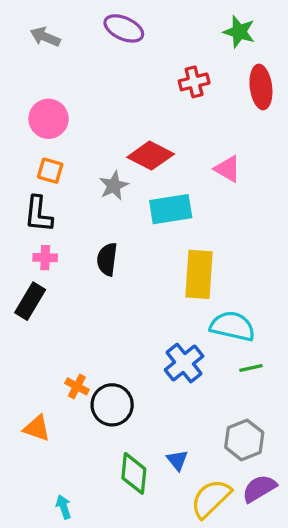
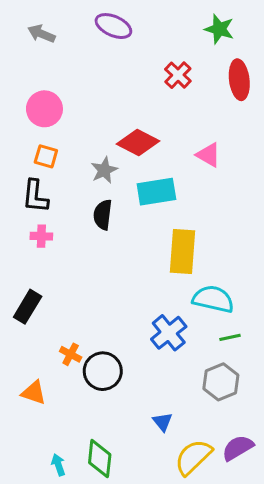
red cross: (194, 82) -> (178, 75), turned -32
black semicircle: (107, 259) -> (103, 215), moved
black rectangle: (30, 301) -> (28, 307), moved
gray hexagon: (244, 440) -> (221, 382), moved
green diamond: (134, 473) -> (100, 459), moved

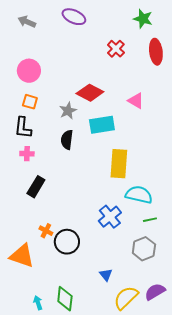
black rectangle: (28, 307) -> (36, 187), moved
orange triangle: (34, 393) -> (22, 256), size x1.5

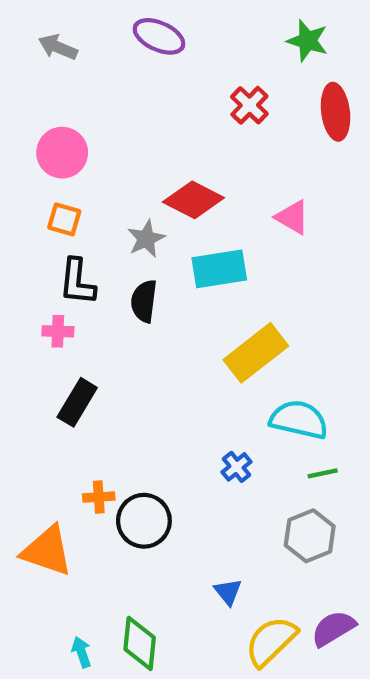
black L-shape: (23, 128) -> (77, 282), moved
yellow rectangle: (119, 164) -> (256, 353), turned 48
blue cross: (110, 217) -> (236, 467), size x0.6
orange cross: (46, 231) -> (99, 497), turned -32

